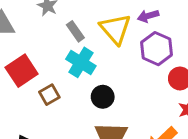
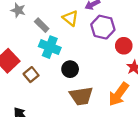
yellow triangle: (115, 29) -> (70, 18), size x0.7

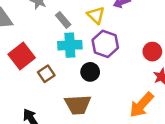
purple hexagon: (103, 27) -> (105, 44), moved
cyan cross: (50, 47) -> (70, 45), turned -30
brown trapezoid: (81, 96) -> (78, 105), moved

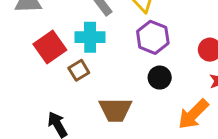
cyan cross: (70, 45) -> (90, 37), moved
black circle: (90, 72) -> (160, 78), moved

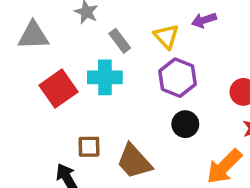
brown square: (79, 70) -> (89, 147), moved, turned 30
brown trapezoid: (115, 110) -> (134, 161), turned 48

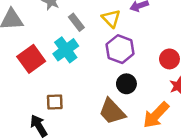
cyan cross: (105, 77) -> (66, 50), turned -35
brown trapezoid: (134, 161) -> (112, 111), moved

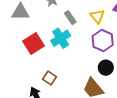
brown square: (55, 102) -> (49, 78), turned 32

